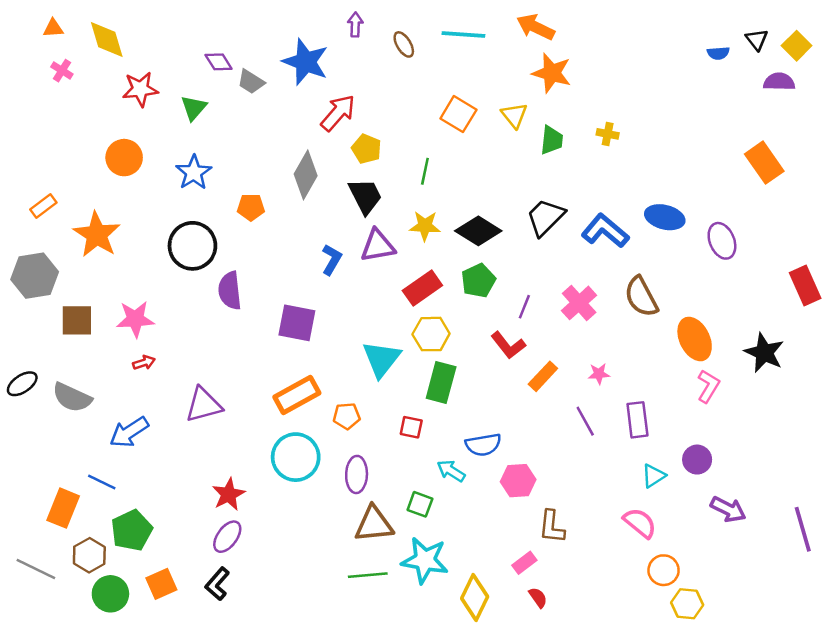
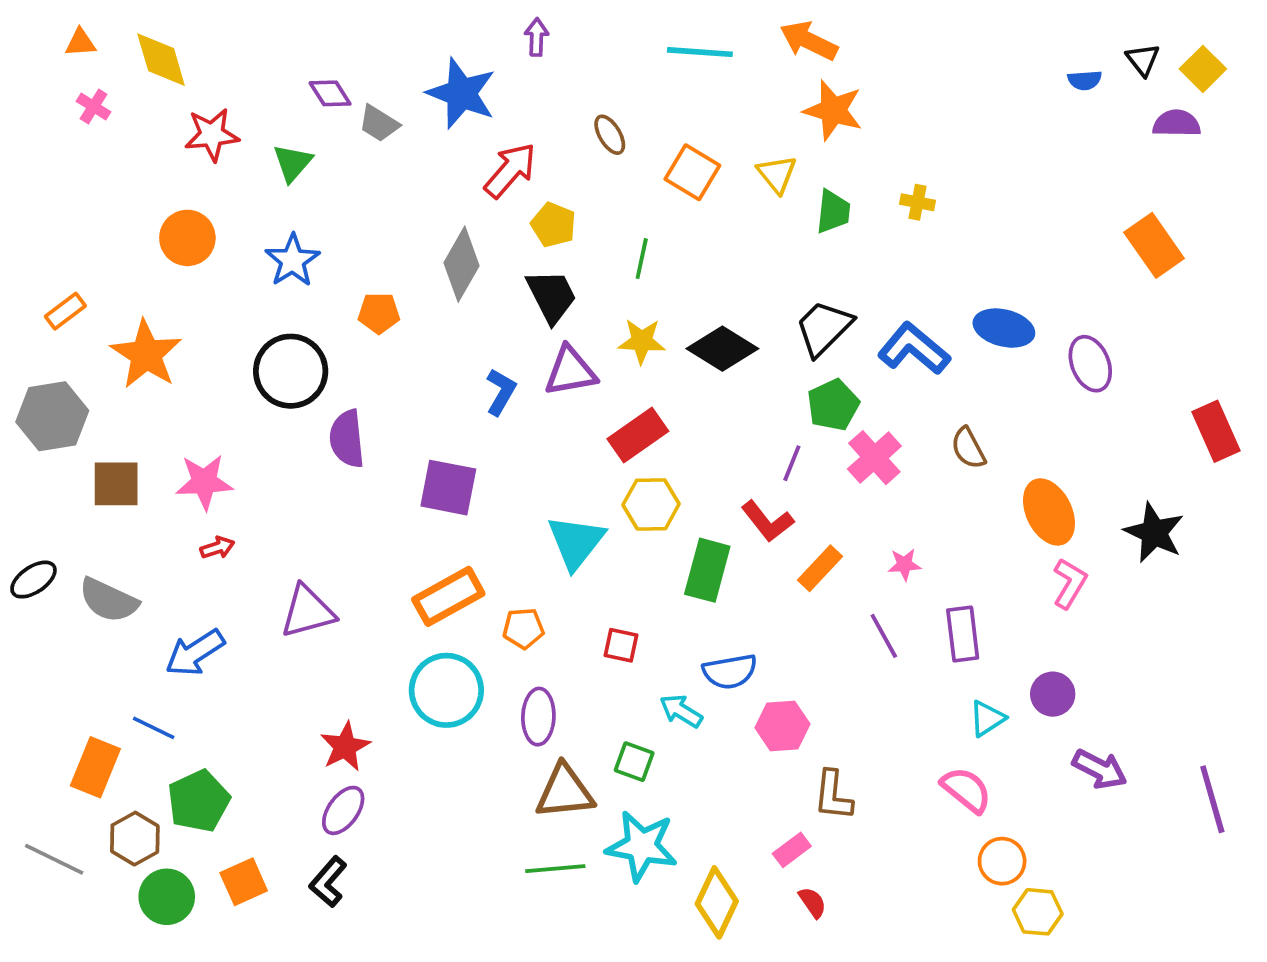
brown ellipse: (404, 44) -> (610, 135), moved
green pentagon: (478, 281) -> (833, 405), moved
brown semicircle: (641, 297) -> (968, 448), size x0.7
green rectangle: (441, 383) -> (707, 570), moved

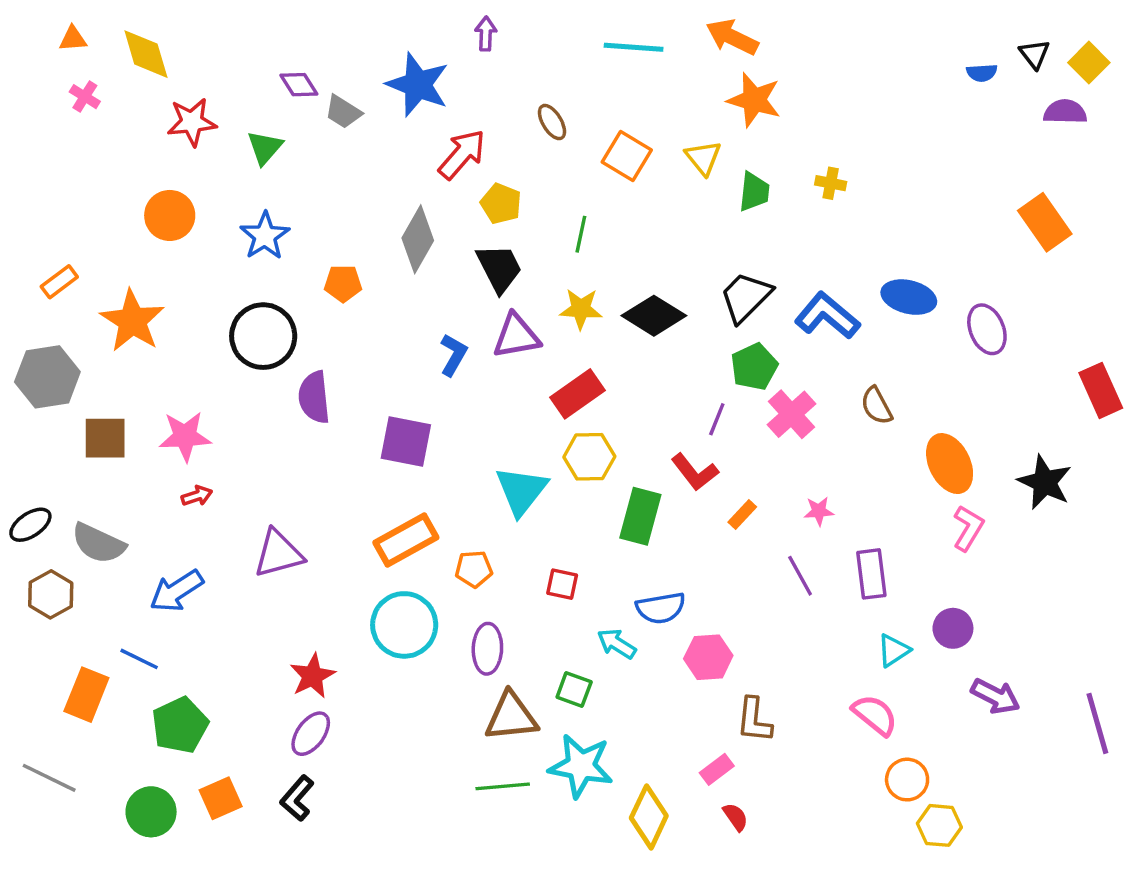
orange rectangle: (820, 568) -> (742, 515), size x0.7
brown hexagon: (135, 839) -> (51, 594), moved

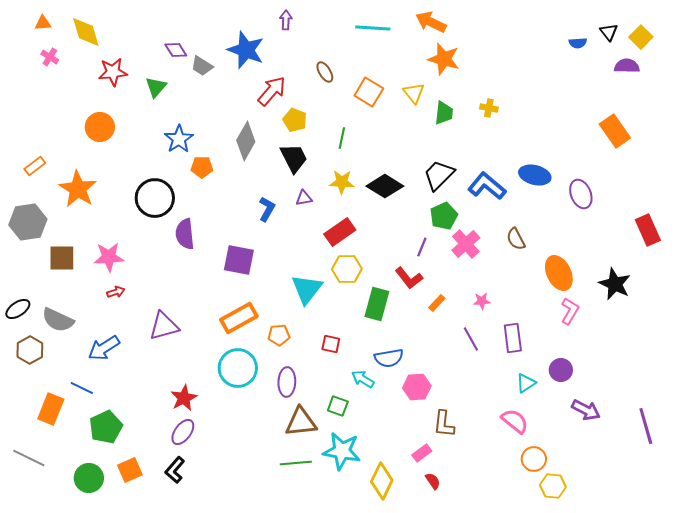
blue star: (265, 236) -> (179, 139), moved
purple triangle: (516, 336) -> (304, 198), size x0.6

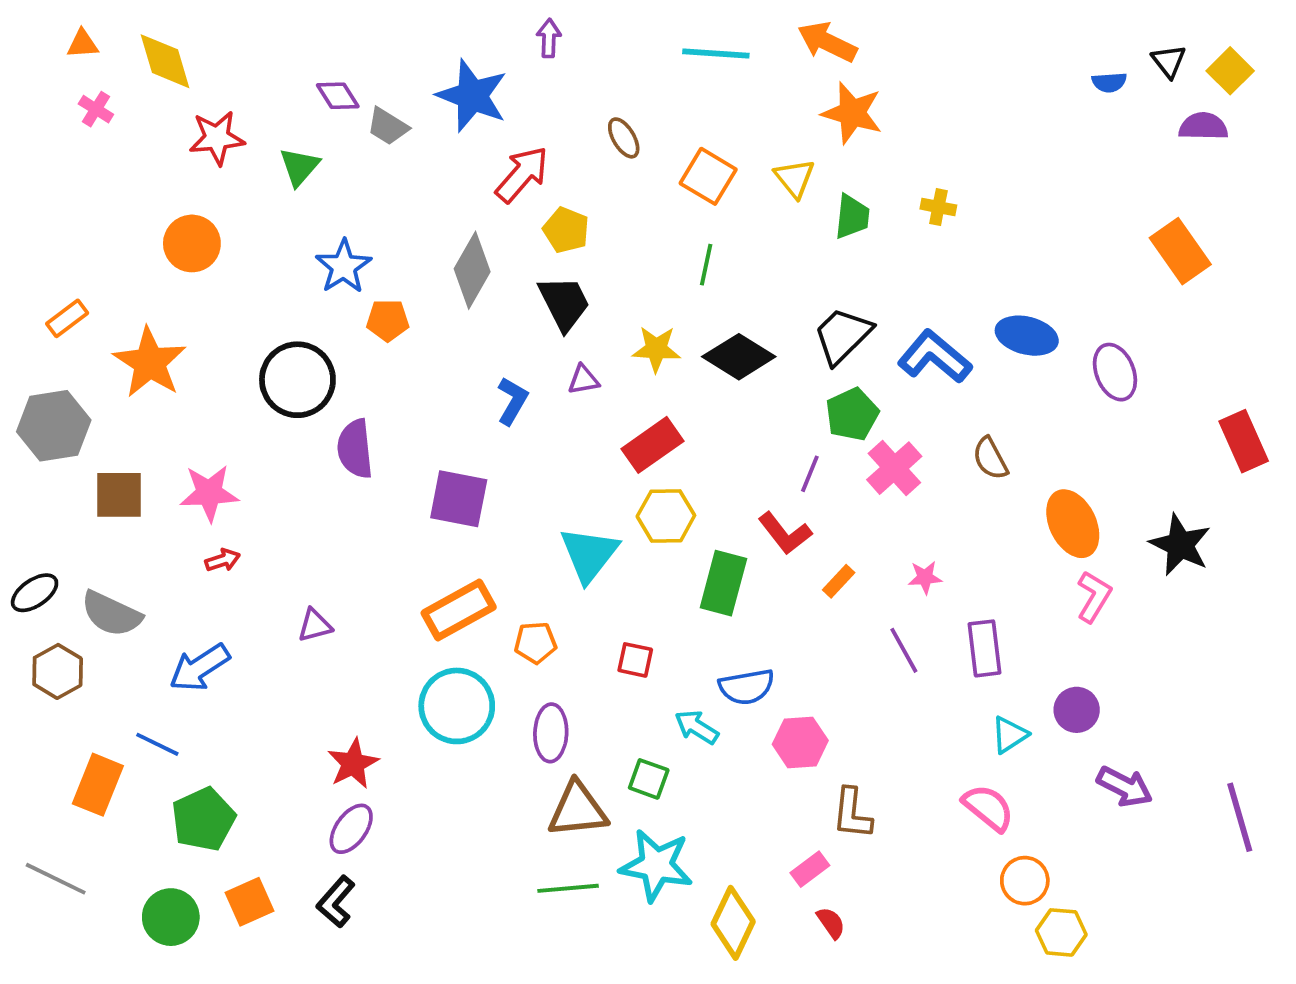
green line: (342, 138) -> (706, 265), moved
purple triangle: (164, 326) -> (315, 625), size x0.6

